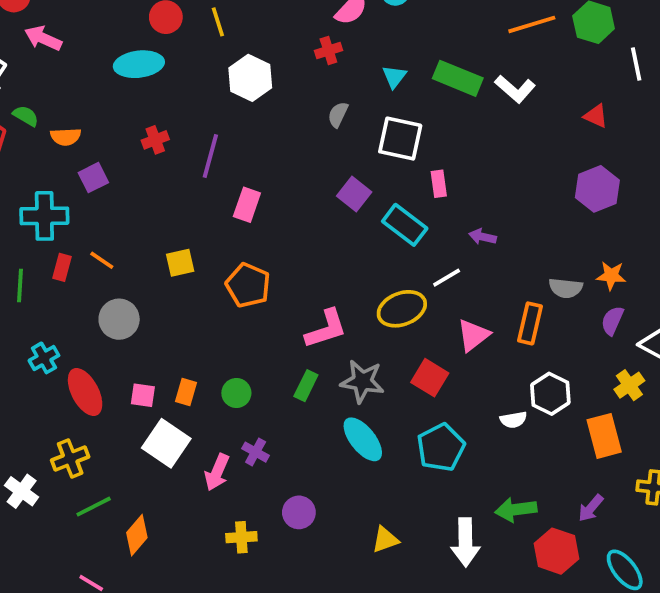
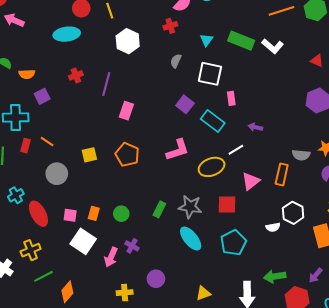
yellow square: (180, 263) -> (89, 155), moved
pink L-shape: (326, 329) -> (178, 150), moved
red square: (430, 378) -> (227, 205), turned -30

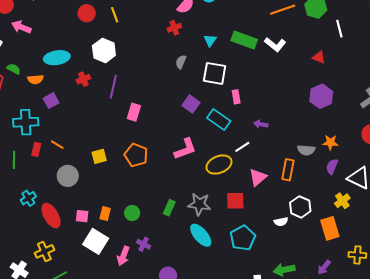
cyan ellipse: (67, 34) -> (57, 58), moved
white hexagon: (128, 41) -> (104, 50), moved

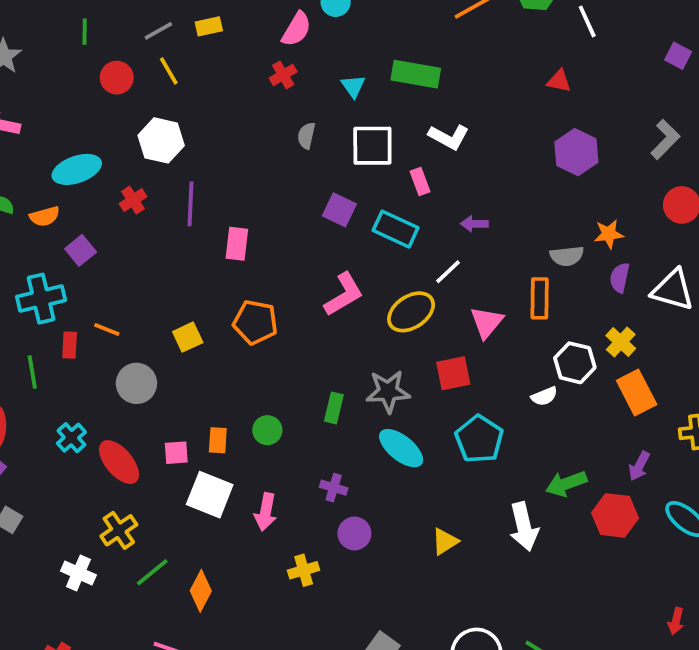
white L-shape: (275, 44) -> (449, 137), moved
yellow cross: (342, 201) -> (621, 342), moved
purple cross: (144, 244) -> (334, 488), moved

